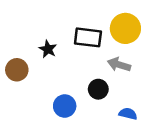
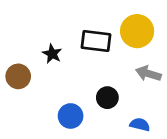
gray arrow: (119, 65) -> (148, 74), moved

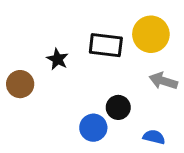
blue circle: (71, 116) -> (93, 128), moved

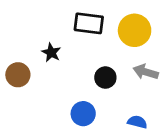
black rectangle: (106, 45) -> (89, 23), moved
black circle: (118, 107) -> (105, 78), moved

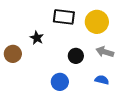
blue semicircle: (137, 122) -> (102, 80), moved

